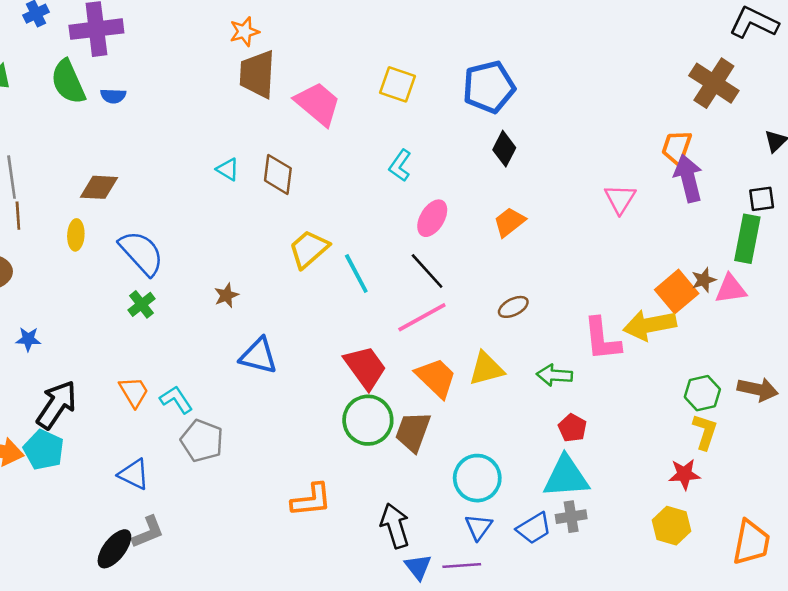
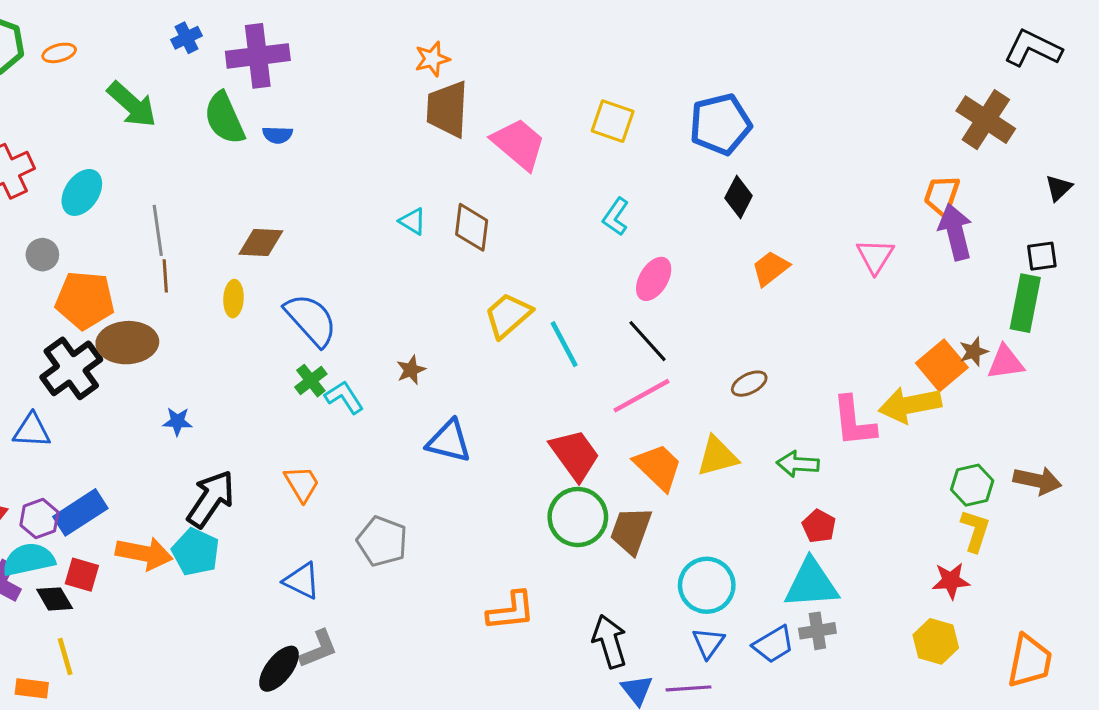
orange trapezoid: (509, 222) -> (770, 268), moved
cyan L-shape: (176, 400) -> (344, 397), moved

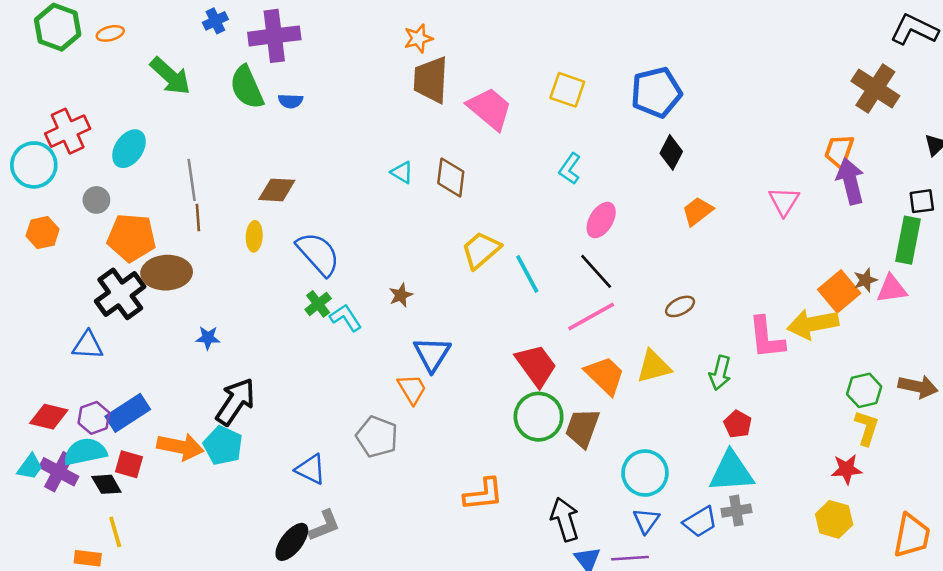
blue triangle: (449, 441) -> (432, 354), turned 48
green arrow: (798, 464) -> (720, 373), turned -80
orange trapezoid: (302, 484) -> (412, 389), moved

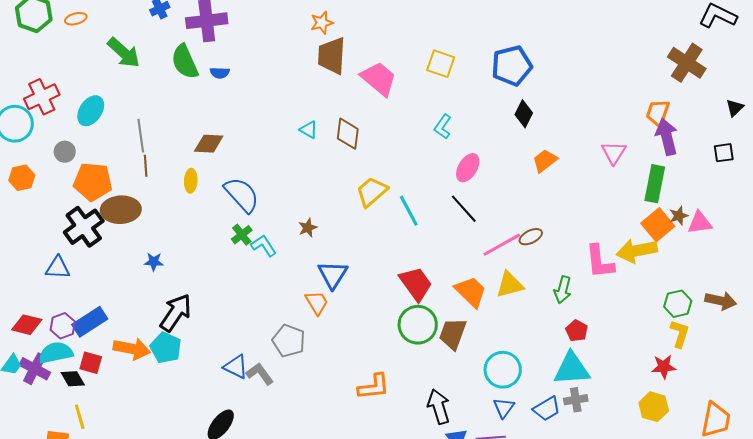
green rectangle: (908, 240) -> (655, 184), moved
pink line: (591, 316) -> (502, 245), moved
gray L-shape: (324, 526) -> (260, 374), moved, turned -104

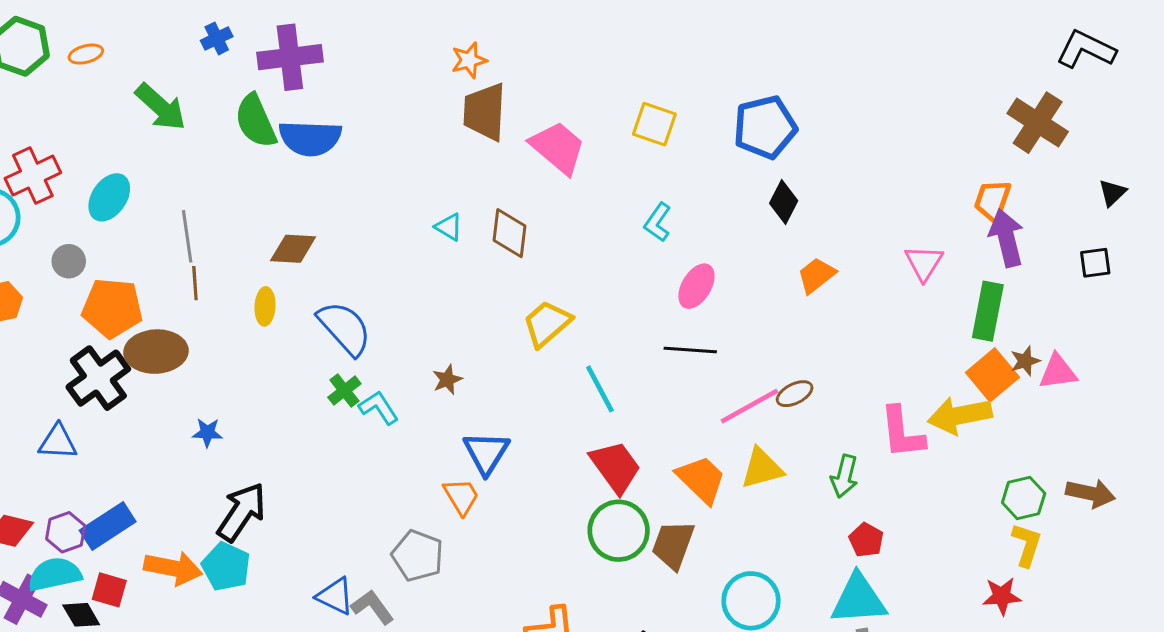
blue semicircle: (220, 73) -> (310, 138), size x2.0
black line: (464, 209) -> (690, 350), turned -44
cyan line: (409, 211) -> (600, 389), moved

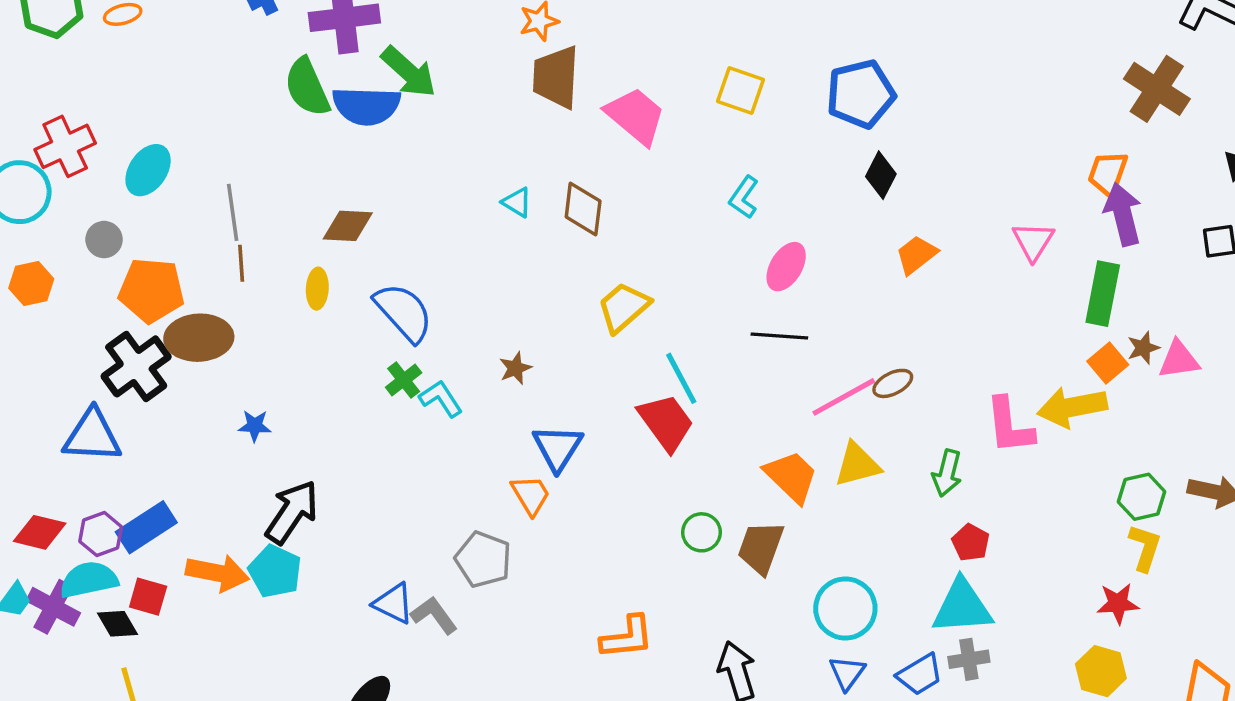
green arrow: (161, 107) -> (409, 72), moved
orange square: (992, 375) -> (1108, 363), size x0.7
blue triangle: (58, 442) -> (92, 436), size x1.4
red trapezoid: (615, 467) -> (666, 422), moved
green circle: (619, 531) -> (702, 532), size x0.6

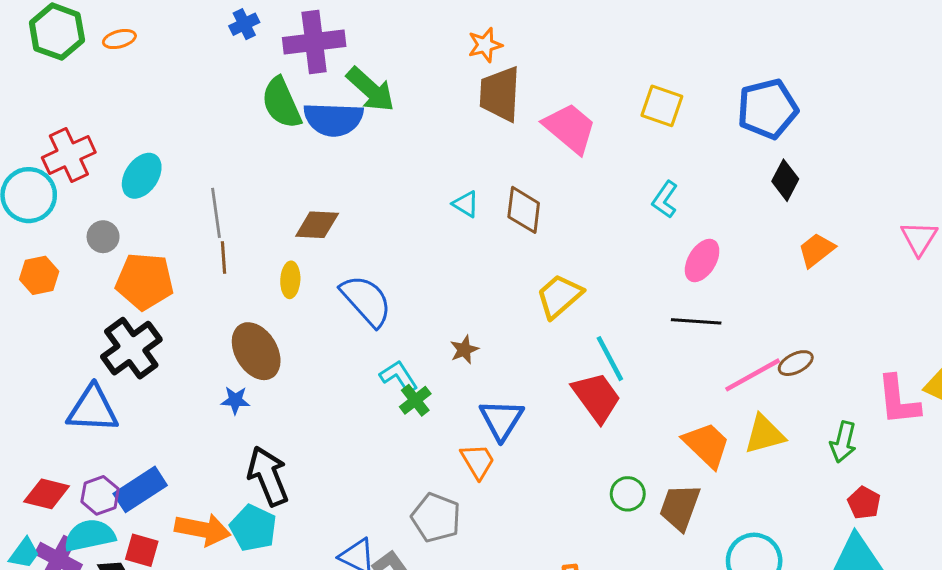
brown ellipse: (199, 338) -> (256, 351), moved, turned 62
green cross: (404, 380) -> (415, 400), moved
black arrow: (292, 512) -> (268, 476), turned -56

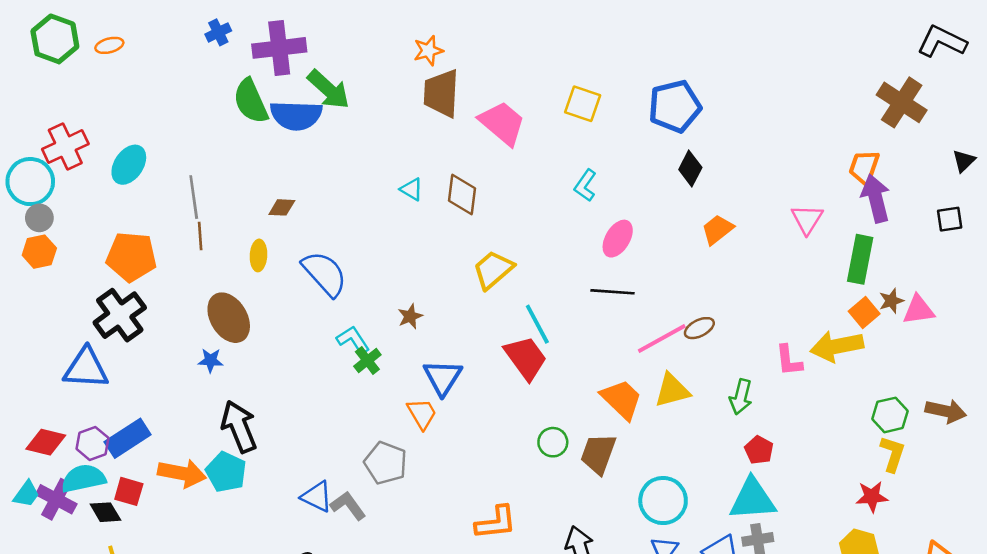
brown diamond: (317, 225) -> (282, 207), size x0.7
gray circle: (103, 237) -> (39, 218), moved
pink L-shape: (898, 400) -> (789, 360), size x0.7

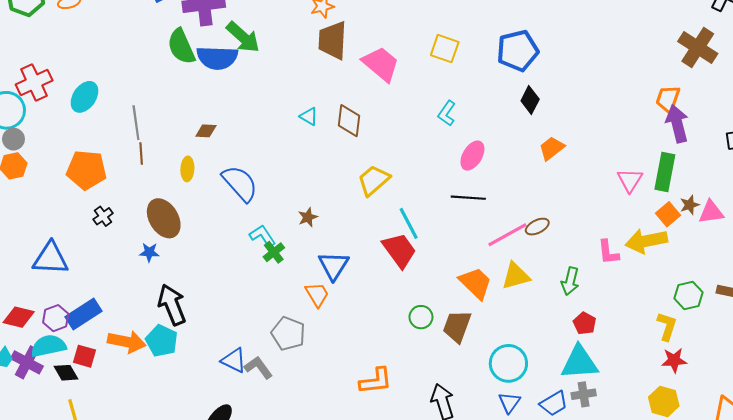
pink triangle: (807, 219) -> (630, 180), moved
black cross: (120, 315) -> (103, 216), moved, size x0.5
yellow L-shape: (893, 454) -> (667, 326), moved

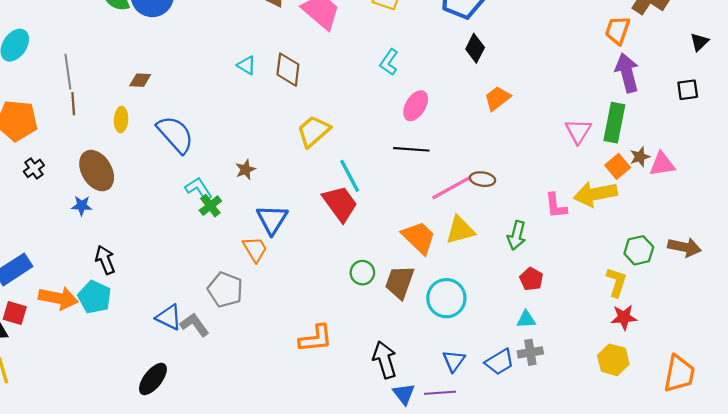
orange trapezoid: (668, 99) -> (618, 30), moved
brown ellipse: (537, 227) -> (483, 179), turned 35
black arrow: (172, 305) -> (105, 260), size x0.7
cyan triangle: (579, 362) -> (526, 319), size x0.5
cyan circle: (508, 363) -> (446, 298), moved

